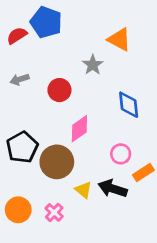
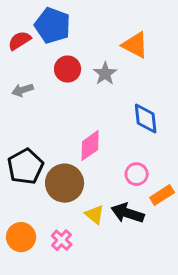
red circle: (59, 90) -> (68, 69), moved

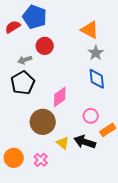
gray star: (105, 74) -> (96, 53), moved
gray arrow: (23, 90) -> (25, 60), moved
black pentagon: (26, 167) -> (23, 83), moved

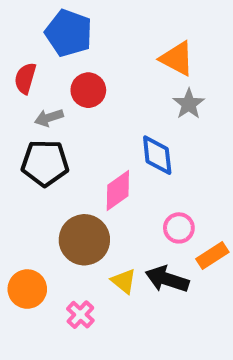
red semicircle: (13, 27) -> (25, 78), moved, turned -42
blue diamond: (97, 79) -> (157, 155), moved
black pentagon: (23, 83) -> (45, 163), turned 30
orange circle: (14, 158) -> (27, 289), moved

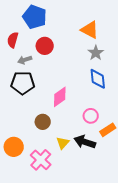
blue diamond: (157, 155) -> (98, 79), moved
brown circle: (84, 240) -> (43, 122), size x0.6
yellow triangle: (124, 281) -> (63, 143), turned 32
pink cross: (80, 315) -> (41, 160), size x1.5

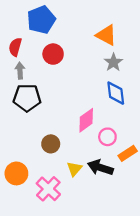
blue pentagon: (35, 17) -> (41, 20), turned 30
gray arrow: (25, 60) -> (20, 71), moved, turned 104
pink diamond: (60, 97) -> (86, 120), moved

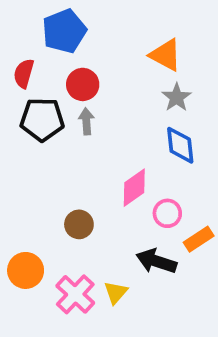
gray arrow: (20, 71) -> (86, 121), moved
black pentagon: (27, 98) -> (42, 119), moved
yellow triangle: (74, 169) -> (116, 293), moved

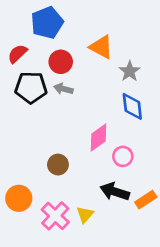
orange triangle: (166, 55) -> (101, 47), moved
red semicircle: (24, 73) -> (17, 54), turned 30
gray arrow: (86, 121) -> (63, 89), turned -72
orange rectangle: (199, 239) -> (146, 200), moved

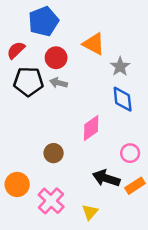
pink circle: (123, 156) -> (130, 153), moved
yellow triangle: (85, 215) -> (90, 212), moved

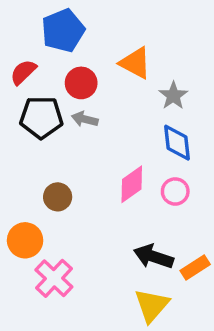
brown circle: (54, 153) -> (58, 197), moved
pink circle: (130, 153) -> (175, 191), moved
orange circle: (17, 184) -> (25, 240), moved
pink cross: (51, 201) -> (54, 278), moved
yellow triangle: (90, 212) -> (152, 305), moved, size x1.5

